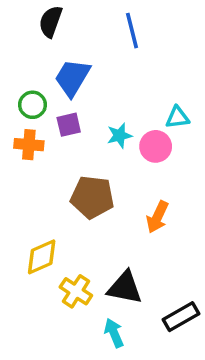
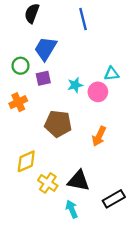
orange cross: (29, 145) -> (18, 102), moved, turned -30

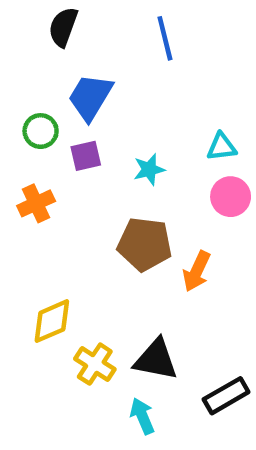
pink circle: (98, 92) -> (231, 197), moved
brown pentagon: (58, 124) -> (145, 244), moved

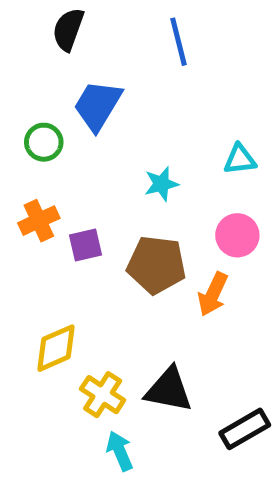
purple square: (86, 156) -> (85, 245), moved
pink circle: (231, 197) -> (237, 235), moved
cyan arrow: (142, 416) -> (120, 451), moved

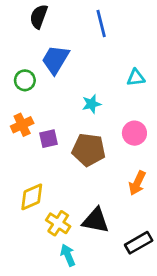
cyan triangle: (240, 159) -> (136, 78), moved
orange arrow: (213, 294) -> (137, 183), moved

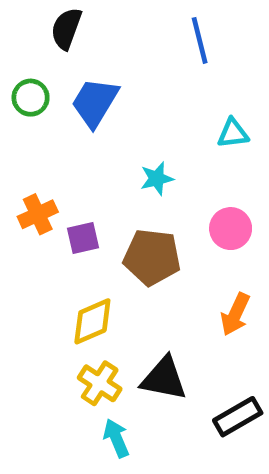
blue line: (101, 23) -> (200, 40), moved
green circle: (25, 80) -> (31, 98), moved
yellow diamond: (32, 197) -> (92, 321), moved

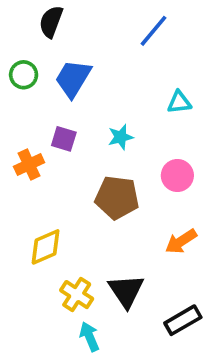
blue line: (200, 40) -> (154, 31), turned 54
purple square: (83, 238) -> (64, 139), moved, turned 30
orange arrow: (235, 314) -> (181, 241), turned 32
yellow diamond: (92, 321) -> (46, 247), moved
black triangle: (164, 379) -> (126, 291), turned 45

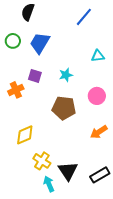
black triangle: (126, 291) -> (68, 171), moved

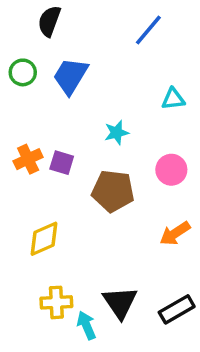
purple square: (35, 76) -> (62, 163), moved
yellow cross: (42, 161) -> (56, 302), moved, turned -36

